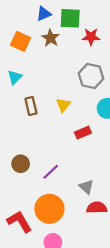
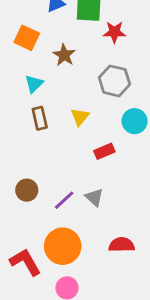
brown star: (51, 38) -> (64, 55), moved
cyan triangle: (15, 77) -> (34, 84), moved
gray triangle: (86, 187) -> (94, 197), moved

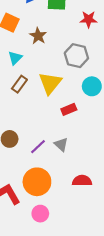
red star: (114, 32) -> (89, 19), moved
yellow triangle: (80, 117) -> (50, 83), size x1.6
brown rectangle: (40, 118) -> (19, 84), turned 49

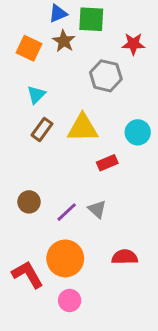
brown star: (38, 36) -> (64, 41), moved
gray hexagon: (76, 56) -> (106, 76), moved
yellow triangle: (50, 83) -> (83, 128), turned 50

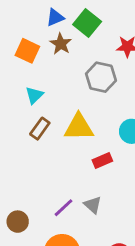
green square: (91, 19) -> (87, 23), turned 36
brown circle: (29, 202) -> (18, 222), moved

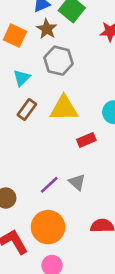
gray hexagon: (101, 77) -> (59, 61), moved

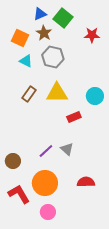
cyan triangle: (22, 78) -> (26, 61), moved, turned -48

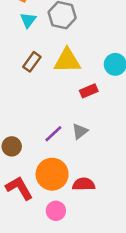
cyan triangle: (26, 61) -> (28, 20), turned 40
gray triangle: (67, 149) -> (80, 131), turned 40
red semicircle: (86, 182) -> (84, 184), moved

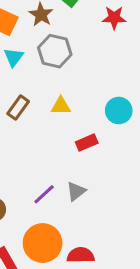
yellow triangle: (67, 61) -> (61, 106), size x0.6

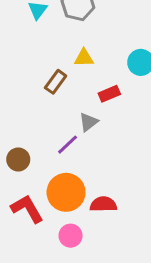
brown rectangle: (18, 107) -> (56, 82), moved
gray triangle: (76, 191) -> (88, 122), moved

